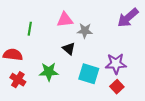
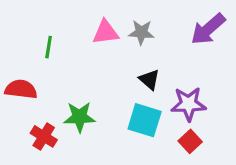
gray star: (85, 31) -> (141, 32), moved
black triangle: (69, 49) -> (149, 80), moved
red cross: (18, 80) -> (44, 136), moved

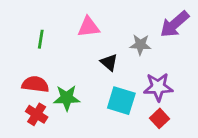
gray star: (141, 32) -> (140, 45), moved
black triangle: (149, 80) -> (109, 62), moved
red semicircle: (21, 89) -> (35, 84), moved

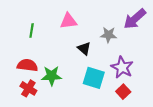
purple star: (158, 87) -> (122, 67), turned 30

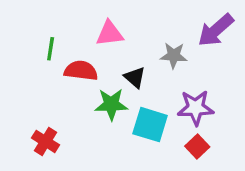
red semicircle: (27, 65) -> (81, 71), moved
purple star: (122, 67) -> (196, 108), turned -30
green star: (52, 76) -> (111, 104), moved

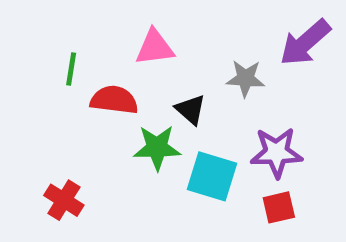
red square: (197, 146) -> (279, 207), turned 30

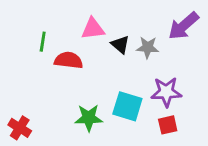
black triangle: (191, 109) -> (120, 45), moved
green star: (157, 148) -> (89, 118), moved
red cross: (64, 200) -> (20, 128), moved

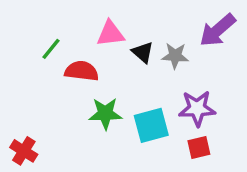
green line: (43, 42) -> (51, 49), turned 30
cyan square: (127, 106) -> (151, 125), turned -32
green star: (89, 118) -> (105, 114), moved

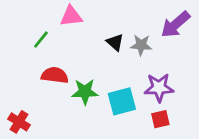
pink triangle: (110, 34) -> (71, 16), moved
red semicircle: (82, 71) -> (55, 75), moved

